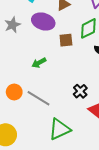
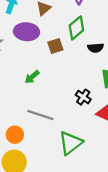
orange circle: (14, 92) -> (15, 135), moved

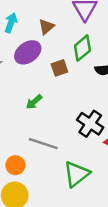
purple ellipse: (26, 32) -> (28, 52), turned -40
black cross: (83, 97) -> (90, 124), size x1.5

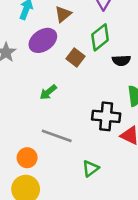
brown square: (59, 68) -> (75, 57), turned -35
black cross: (90, 124) -> (106, 116), turned -30
green triangle: (76, 174) -> (91, 168), size x0.6

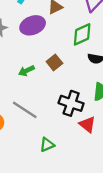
brown square: (75, 57) -> (54, 62), moved

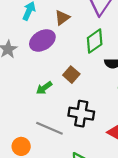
black cross: (71, 103) -> (81, 114), moved

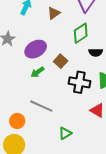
purple ellipse: (42, 40) -> (36, 49), moved
black cross: (81, 114) -> (79, 82), moved

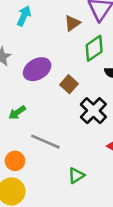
brown triangle: (54, 13) -> (72, 23), moved
green arrow: (37, 72) -> (17, 113), moved
black cross: (79, 82) -> (93, 111), turned 35

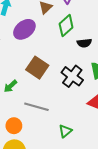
purple ellipse: (37, 69) -> (24, 29), moved
brown square: (69, 84) -> (37, 68), moved, size x1.5

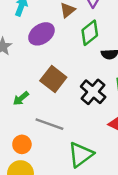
green triangle: (65, 131) -> (81, 154), size x1.6

